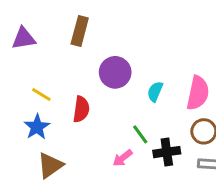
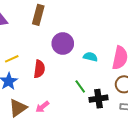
cyan semicircle: (155, 92) -> (90, 57), turned 80
yellow line: (41, 94) -> (12, 59), turned -56
pink arrow: (123, 158) -> (42, 107), moved

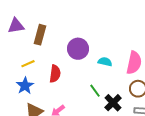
brown rectangle: (38, 15) -> (40, 35), moved
black cross: (99, 99) -> (113, 103), turned -36

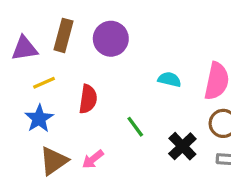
purple triangle: (16, 26) -> (24, 48), moved
purple circle: (78, 49) -> (111, 39), moved
green line: (95, 91) -> (135, 127), moved

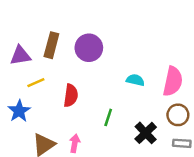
blue star: (39, 119) -> (19, 111), moved
green line: (135, 127) -> (108, 117), turned 54
pink arrow: (93, 159) -> (75, 143), turned 138

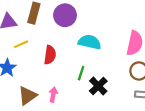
cyan semicircle: (135, 80) -> (90, 42), moved, size x1.5
black cross: (146, 133) -> (98, 86), moved

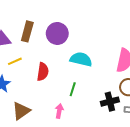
black cross: (98, 86) -> (110, 102), moved, turned 30
pink arrow: (53, 95) -> (59, 111), moved

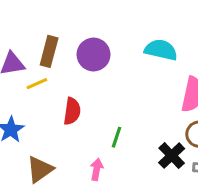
cyan semicircle: (81, 59) -> (161, 50), moved
yellow line: (15, 61) -> (37, 84), moved
black cross: (110, 102) -> (172, 156), turned -30

